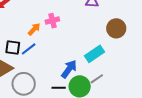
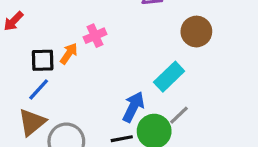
black square: (13, 47) -> (43, 60), moved
blue line: (29, 49) -> (39, 89), moved

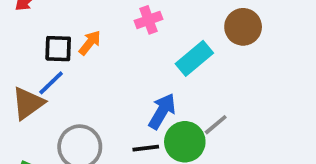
pink cross: (95, 36) -> (149, 20), moved
cyan rectangle: (169, 77) -> (194, 58), moved
brown triangle: (32, 122) -> (28, 103), moved

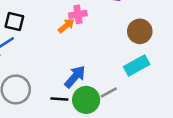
orange arrow: (90, 43) -> (66, 26), moved
cyan rectangle: (194, 58) -> (137, 65), moved

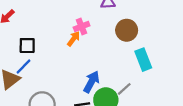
brown circle: (140, 31) -> (127, 30), moved
cyan rectangle: (137, 65) -> (143, 60), turned -70

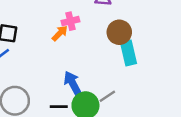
cyan rectangle: (143, 60) -> (128, 53), moved
blue arrow: (91, 82) -> (73, 83), turned -65

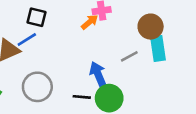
gray line: (107, 96) -> (129, 56), moved

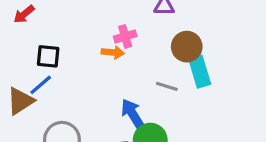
orange arrow: (90, 22) -> (113, 52), turned 54
gray line: (129, 56) -> (167, 86), turned 54

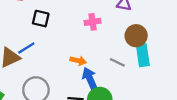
orange arrow: (113, 52) -> (78, 61), moved
black square: (48, 56) -> (41, 19), moved

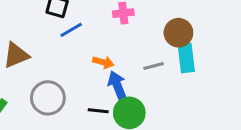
blue line: (26, 48) -> (71, 30), moved
gray line: (117, 62) -> (153, 66), turned -42

